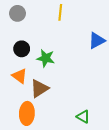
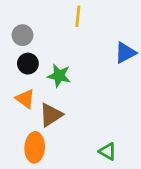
gray circle: (17, 13) -> (22, 35), moved

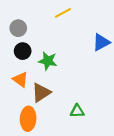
yellow line: (78, 16) -> (63, 13), turned 56
green triangle: (108, 151) -> (77, 111), moved, turned -32

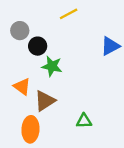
black circle: (23, 51) -> (38, 46), moved

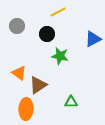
black circle: (38, 46) -> (47, 34), moved
green star: (52, 66) -> (60, 56), moved

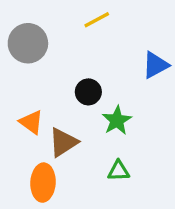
gray circle: (17, 26) -> (28, 43), size x1.5
black circle: (47, 34) -> (88, 92), moved
green star: (60, 56) -> (117, 120), moved, turned 30

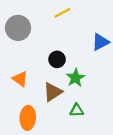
brown triangle: (63, 142) -> (53, 92), moved

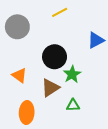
black circle: (57, 59) -> (55, 57), size x1.5

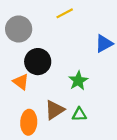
black circle: (55, 57) -> (38, 62), moved
brown triangle: (50, 88) -> (55, 110), moved

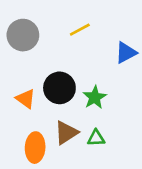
yellow line: (65, 13) -> (80, 30), moved
black circle: (38, 62) -> (59, 88), moved

